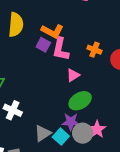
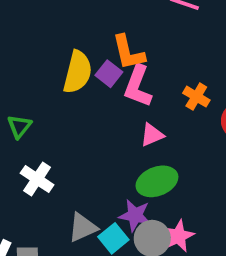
yellow semicircle: (16, 25) -> (78, 72), moved
orange L-shape: (52, 31) -> (128, 52), turned 40

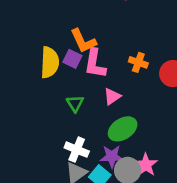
green triangle: (19, 126) -> (75, 103), moved
white cross: (37, 179) -> (77, 150), moved

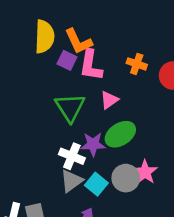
yellow semicircle: (50, 62) -> (44, 37), moved
green triangle: (75, 103) -> (70, 108), size x1.6
purple star: (112, 156) -> (93, 144), moved

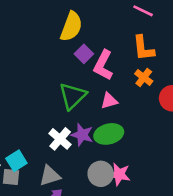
orange L-shape: (78, 41) -> (143, 48), moved
pink star: (145, 172) -> (119, 174), turned 30
gray triangle: (71, 181) -> (50, 176), moved
cyan square: (96, 184) -> (16, 161), moved

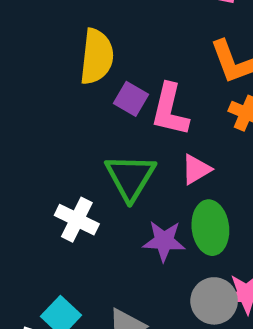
green ellipse: (109, 134) -> (210, 228), turned -68
white cross: (60, 139) -> (77, 220), moved

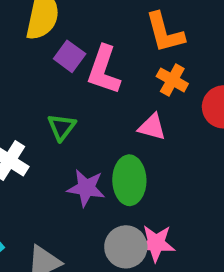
pink triangle: (196, 169) -> (152, 127), moved, turned 40
green triangle: (130, 177) -> (62, 127), size x0.6

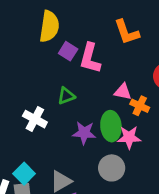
orange cross: (172, 80) -> (140, 106), moved
green triangle: (62, 127) -> (66, 96), turned 36
pink star: (156, 243) -> (129, 137), moved

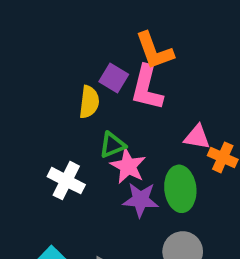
yellow semicircle: (49, 26) -> (89, 102), moved, size x0.7
orange L-shape: (127, 32) -> (154, 51), moved
pink star: (129, 137) -> (128, 166), moved, turned 30

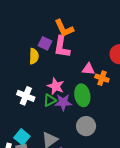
green triangle: (112, 145) -> (50, 100), moved

